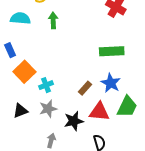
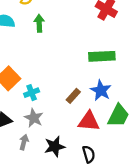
gray star: (48, 109) -> (34, 118), turned -30
black star: (74, 121) -> (55, 146), moved
gray arrow: (51, 141) -> (24, 142), moved

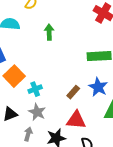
green arrow: (39, 23) -> (49, 32), moved
red triangle: (89, 121) -> (76, 120), moved

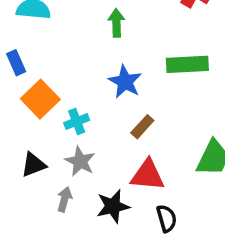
green arrow: (49, 32) -> (116, 23), moved
blue star: (98, 87) -> (125, 82), moved

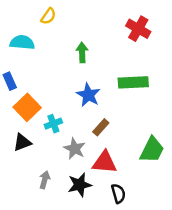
gray star: (80, 161) -> (75, 149), moved
black triangle: (33, 165) -> (22, 142), moved

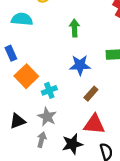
blue star: (88, 95) -> (80, 65), turned -30
black triangle: (22, 142) -> (18, 121), moved
gray star: (75, 149) -> (47, 117), moved

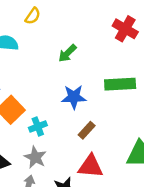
green arrow: (74, 28) -> (67, 53), turned -133

